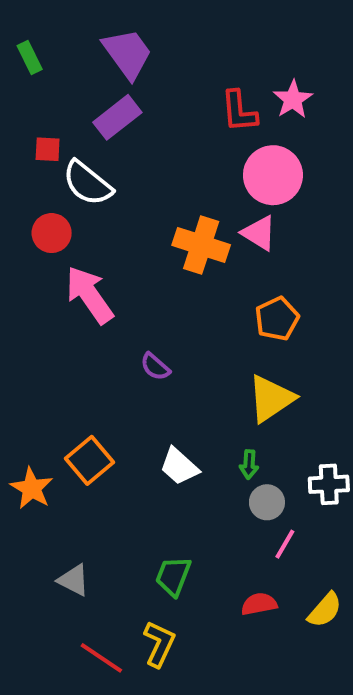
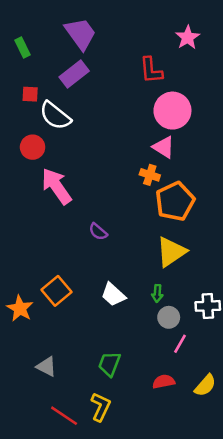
green rectangle: (30, 57) -> (22, 48), moved
pink star: (293, 99) -> (188, 37), moved
orange cross: (201, 245) -> (150, 175), moved, size x0.6
orange pentagon: (277, 319) -> (175, 201), size x1.4

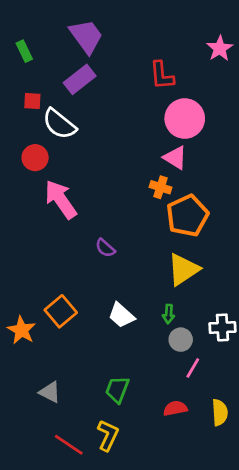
pink star: (188, 37) -> (220, 48), moved
yellow semicircle: (205, 385) -> (220, 412), turned -45

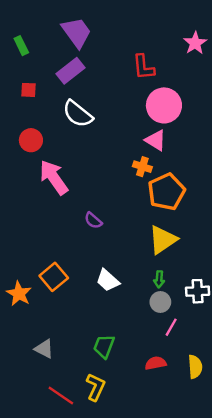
white semicircle: (59, 124) -> (78, 114), moved
green arrow: (169, 314) -> (159, 279), moved

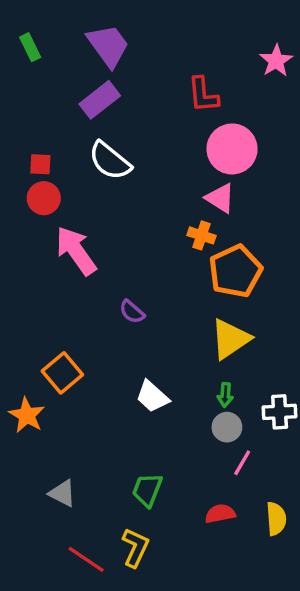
green rectangle: (21, 46) -> (30, 47), moved
red square: (29, 90) -> (40, 164), moved
orange square: (54, 277) -> (62, 373), moved

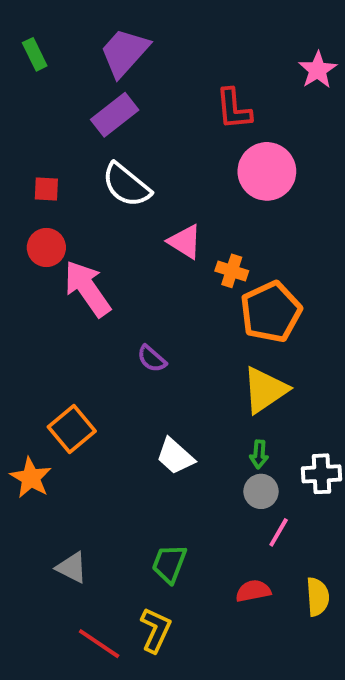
purple trapezoid: (108, 45) -> (124, 52), turned -102
red circle: (44, 198) -> (46, 248), moved
pink triangle: (220, 198) -> (185, 242), moved

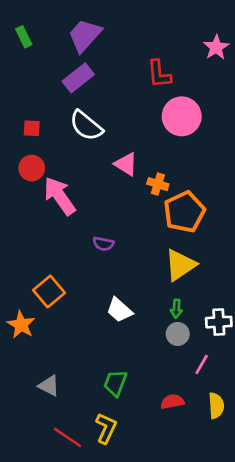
purple semicircle: (152, 359) -> (103, 244), turned -30
pink line: (279, 532) -> (202, 364), moved

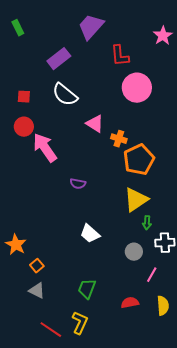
purple trapezoid: (85, 35) -> (91, 27), moved
orange square: (49, 292) -> (37, 266), moved, size x0.6
green arrow: (176, 309) -> (147, 223), moved

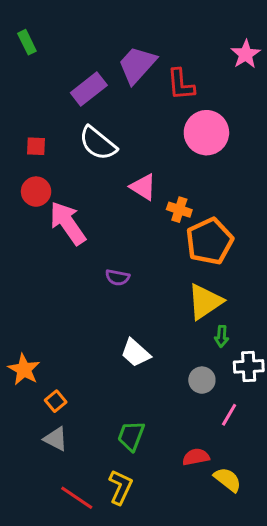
purple trapezoid: (91, 27) -> (137, 65), moved
yellow semicircle: (163, 306) -> (228, 480), moved, turned -48

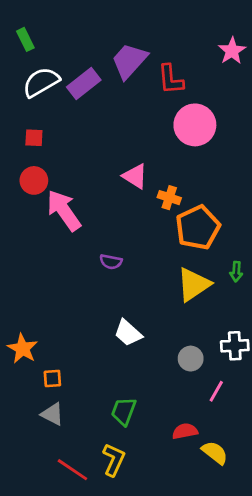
white semicircle: (98, 143) -> (41, 82), moved, turned 111
green arrow: (222, 336) -> (236, 272), moved
orange square: (56, 401) -> (52, 378), turned 36

